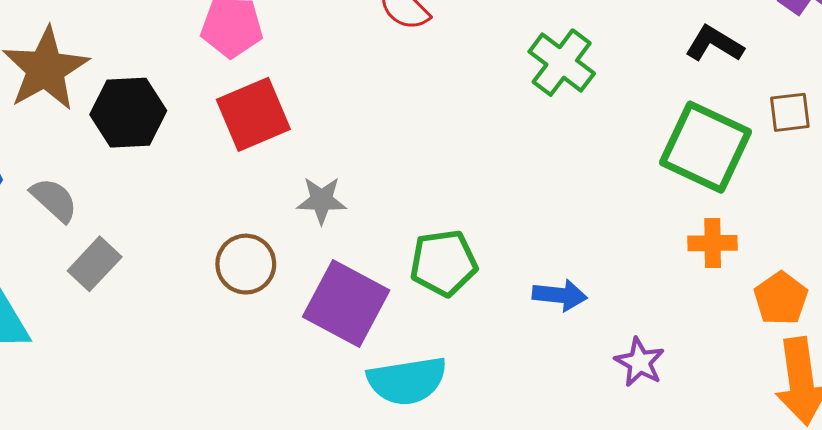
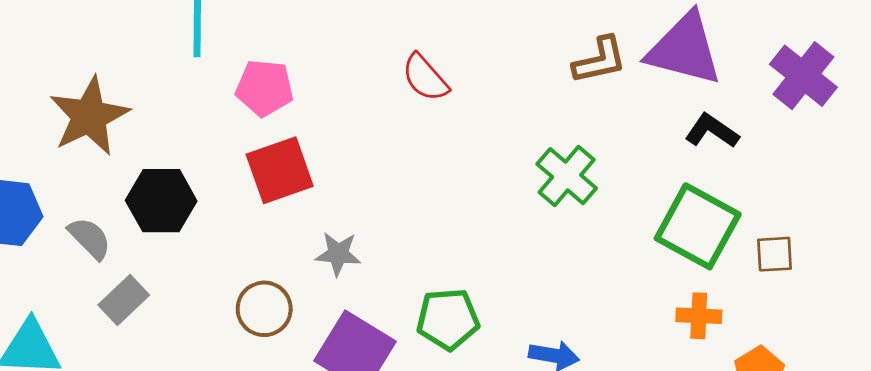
green cross: (562, 63) -> (567, 176), moved
brown square: (790, 112) -> (775, 254), moved
black hexagon: (128, 113) -> (161, 201), moved

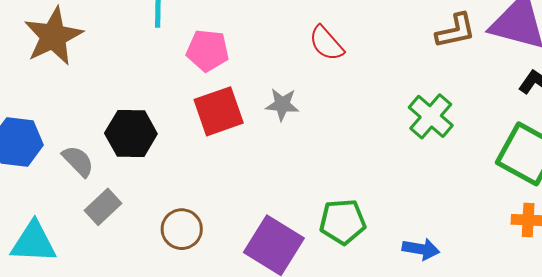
brown star: (89, 116) -> (53, 36), moved
gray star: (338, 254) -> (282, 105), moved
brown circle: (264, 309) -> (182, 229), moved

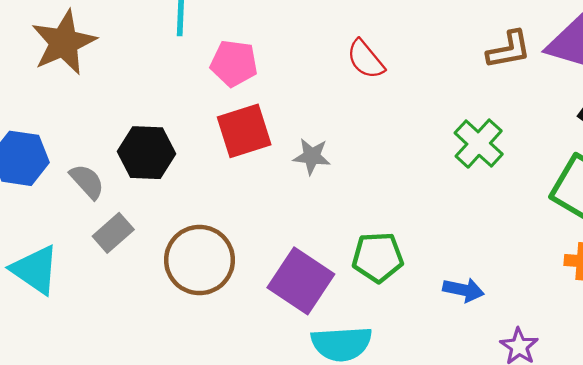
gray star: (282, 105) -> (312, 156), moved
brown circle: (182, 229) -> (200, 260), size x1.5
cyan triangle: (34, 242) -> (35, 270), turned 30

